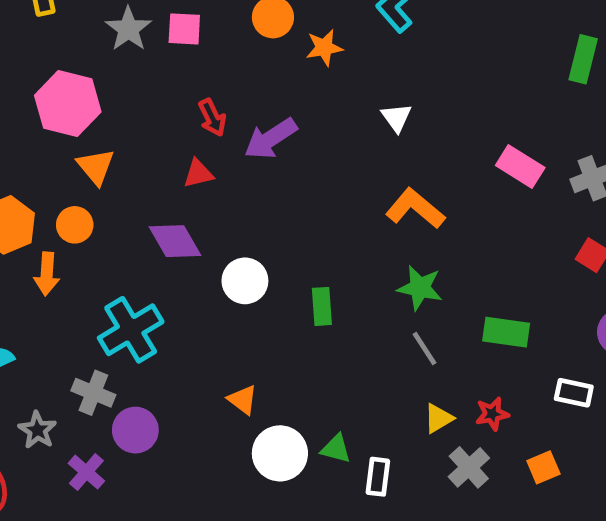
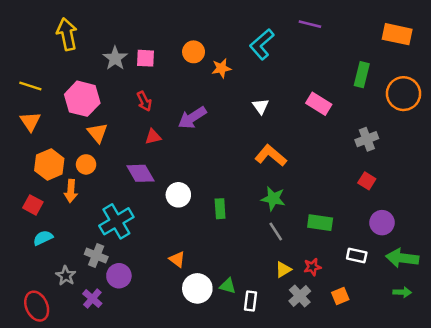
red arrow: (212, 118) -> (144, 101), moved
pink rectangle: (520, 167) -> (319, 104), moved

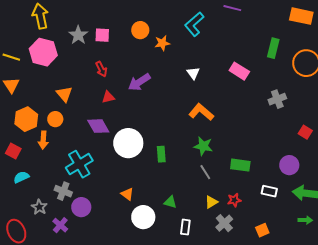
pink hexagon: (82, 99) -> (43, 52), moved
red square: (367, 181) -> (305, 132), moved
white circle: (178, 195) -> (128, 143), size x1.5
green triangle: (228, 286) -> (170, 202), moved
orange square: (340, 296) -> (262, 230), moved

